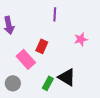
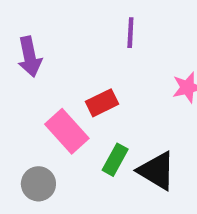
red rectangle: (42, 46) -> (102, 103), turned 40
green rectangle: (48, 83) -> (115, 160), moved

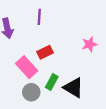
purple line: (130, 33) -> (39, 17), moved
gray circle: (38, 184) -> (31, 92), moved

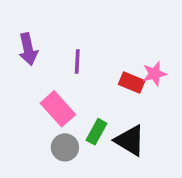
purple line: (39, 17) -> (77, 61), moved
red rectangle: (45, 52) -> (132, 82), moved, turned 49

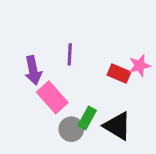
purple arrow: (28, 49) -> (33, 70), moved
gray circle: (65, 147) -> (71, 129), moved

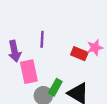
pink rectangle: (52, 97) -> (29, 72), turned 30

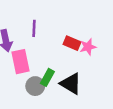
pink star: (95, 48) -> (88, 47), moved

